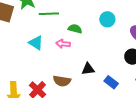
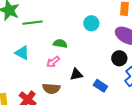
green semicircle: (75, 29) -> (60, 44), moved
pink arrow: (63, 44) -> (53, 62), moved, turned -40

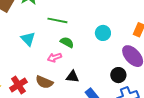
green line: (32, 23) -> (57, 20), moved

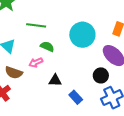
cyan circle: (103, 33) -> (82, 35), size x1.6
brown semicircle: (44, 82) -> (14, 73), moved

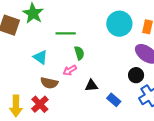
cyan circle: (82, 35) -> (119, 24), moved
green semicircle: (47, 47) -> (79, 53), turned 56

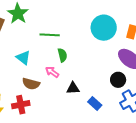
pink arrow: (70, 70) -> (52, 72), turned 64
red cross: (40, 104) -> (21, 105), turned 30

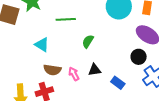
green semicircle: (62, 55) -> (88, 41), moved, turned -128
pink arrow: (52, 72) -> (74, 74), moved, turned 32

